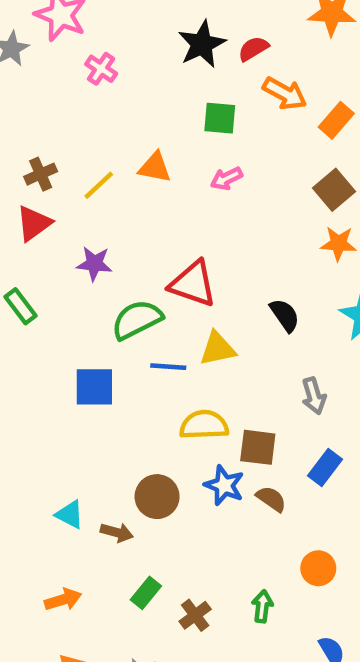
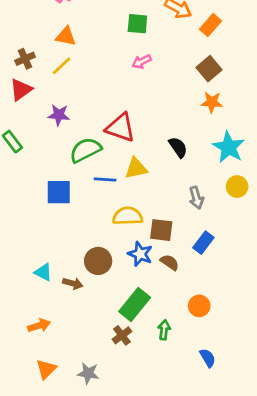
orange triangle: (155, 167) -> (66, 36), moved
green rectangle: (146, 593) -> (135, 304), moved, size x1.6

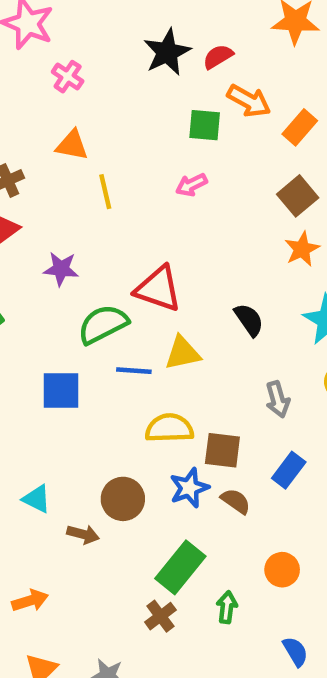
green square: (137, 24) -> (205, 125), moved
yellow line: (62, 66) -> (105, 192), moved, turned -60
orange star: (212, 102) -> (302, 249), turned -30
blue star: (140, 254) -> (189, 488), turned 30
cyan triangle: (43, 272) -> (37, 499), moved

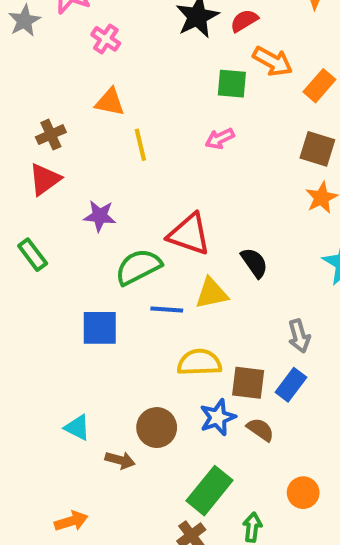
brown square: (298, 196) -> (317, 149), turned -33
black semicircle: (249, 320) -> (254, 263), moved
blue rectangle: (289, 470) -> (291, 385), moved

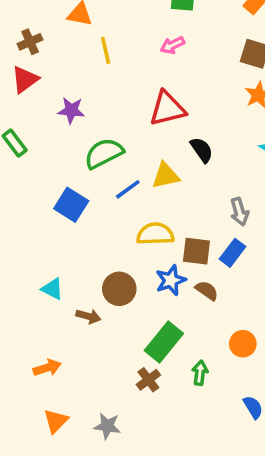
red triangle: (189, 234) -> (167, 109), moved, turned -33
blue line: (167, 310) -> (128, 189), turned -40
blue square: (100, 328) -> (71, 205), turned 32

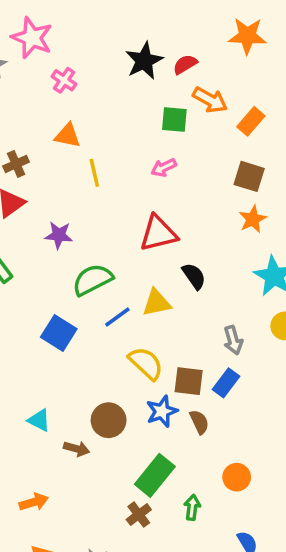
yellow semicircle: (155, 234) -> (146, 363), turned 45
brown semicircle: (207, 291) -> (199, 422), turned 30

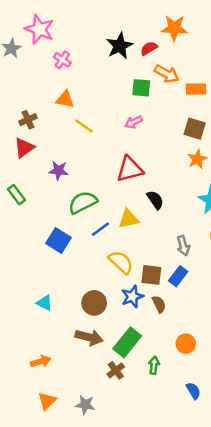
orange star: (247, 36) -> (174, 28), moved
orange rectangle: (251, 121) -> (196, 89), turned 48
yellow line: (94, 173) -> (84, 126), turned -42
brown arrow: (77, 449) -> (89, 337), moved, size x1.5

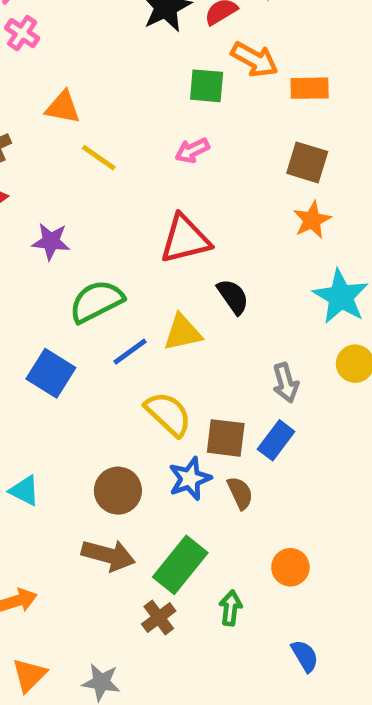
pink cross: (62, 60) -> (22, 33), moved

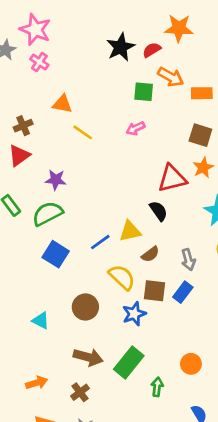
red triangle: (185, 239) -> (172, 178), moved
green semicircle: (96, 301) -> (48, 214), moved
brown circle: (118, 491) -> (85, 307), moved
brown semicircle: (240, 493) -> (150, 254), moved, turned 78
brown cross: (159, 618) -> (80, 392), moved

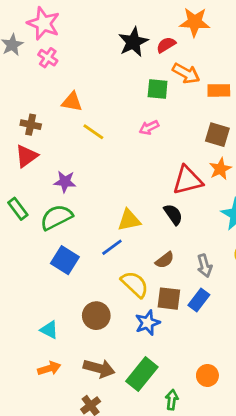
brown cross: (23, 126) -> (31, 125), turned 36
yellow triangle: (130, 231) -> (129, 220), moved
orange arrow: (37, 383) -> (49, 368), moved

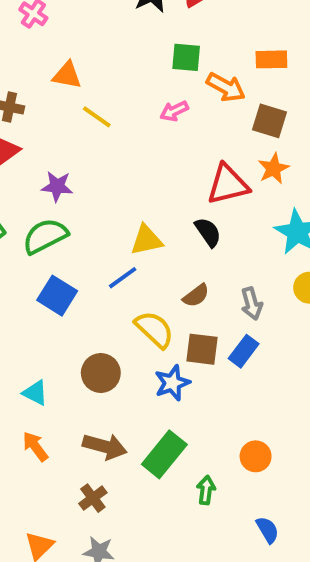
orange arrow: (186, 73) -> (226, 87), moved
orange arrow: (49, 368) -> (35, 446), turned -110

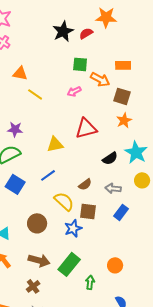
red triangle: (228, 184) -> (86, 128), moved
black semicircle: (208, 232) -> (110, 158), moved, turned 91
yellow triangle: (146, 240) -> (55, 144), moved
gray arrow: (252, 304) -> (113, 188), turned 112
blue rectangle: (244, 351) -> (121, 212), moved

